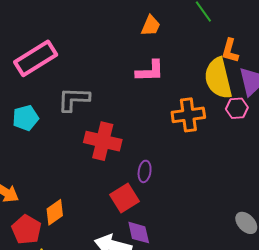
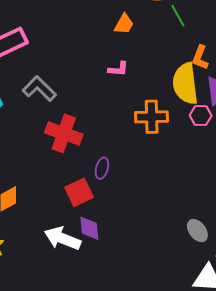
pink L-shape: (150, 71) -> (118, 69), size x0.7
gray L-shape: (74, 99) -> (39, 89), turned 36

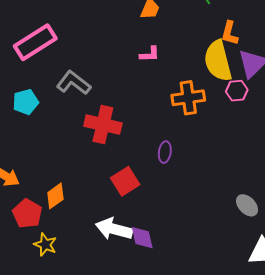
purple ellipse: (102, 168) -> (165, 152), moved
purple diamond: (89, 228) -> (142, 238), moved

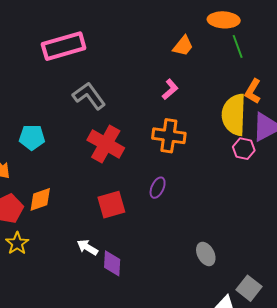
pink L-shape: (150, 54) -> (170, 89), turned -55
orange cross: (188, 98) -> (169, 136), moved
cyan pentagon: (26, 102) -> (32, 137), moved
gray ellipse: (247, 205) -> (206, 254), moved
white arrow: (114, 229) -> (87, 247), size x0.6

